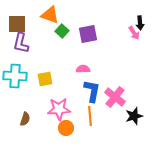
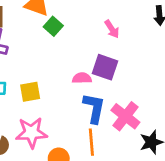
pink arrow: (134, 33) -> (112, 29), moved
purple square: (88, 34) -> (105, 67), moved, turned 30
pink star: (59, 109) -> (31, 133), moved

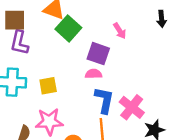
green square: (53, 26) -> (68, 28), size x1.5
purple square: (105, 67) -> (98, 54), moved

